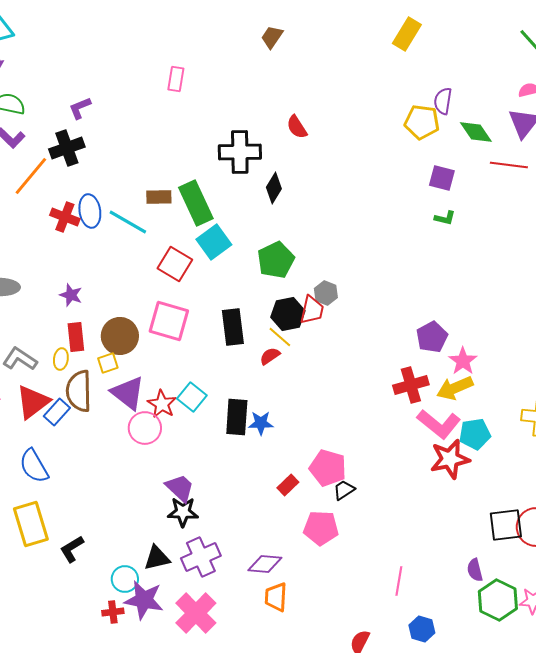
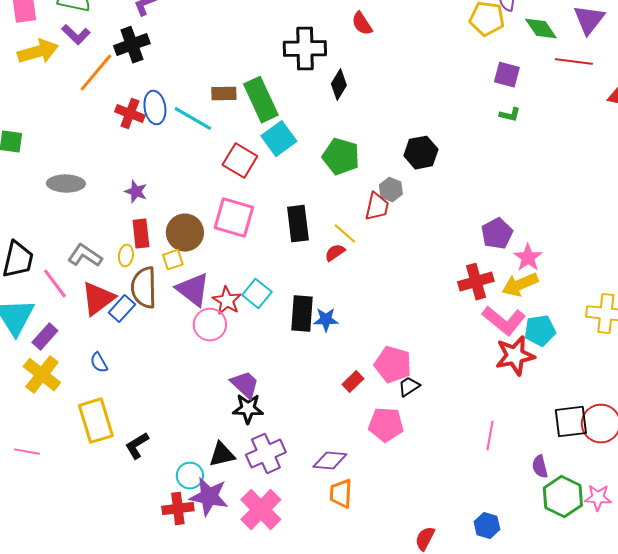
green pentagon: (276, 260) -> (341, 157), turned -30
black hexagon: (288, 314) -> (421, 153), moved
blue semicircle: (34, 466) -> (99, 363), size x0.6
pink line: (399, 581) -> (490, 436), moved
red cross: (113, 612) -> (178, 509), size x1.4

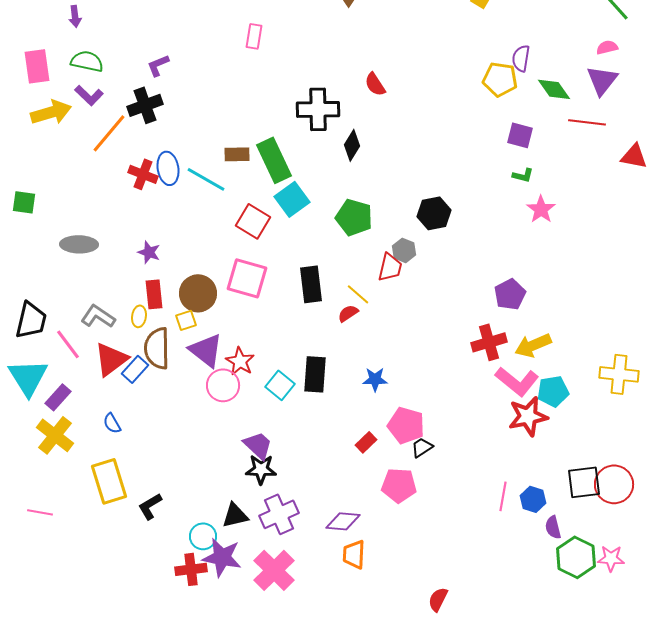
pink star: (528, 258) -> (541, 209), moved
cyan square: (257, 294) -> (280, 385), moved
blue star: (326, 320) -> (375, 379), moved
blue hexagon: (487, 526) -> (533, 499), moved

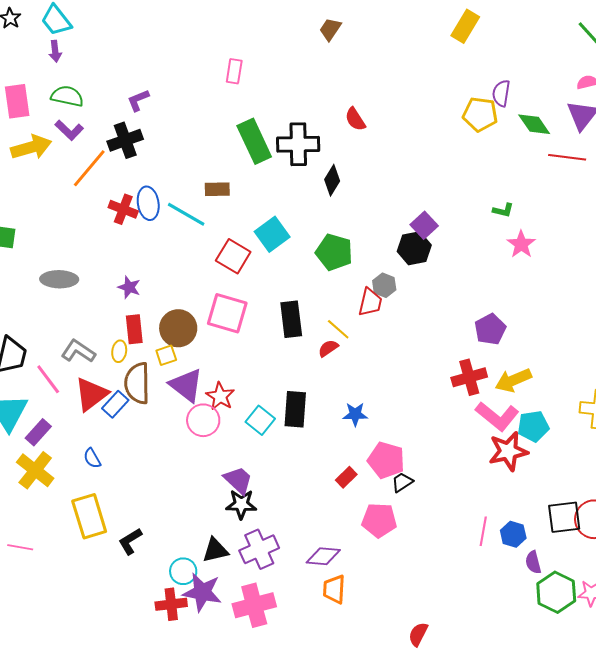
purple square: (520, 135) -> (424, 225), moved, turned 32
green rectangle: (274, 160) -> (254, 141), moved
pink cross: (274, 570) -> (254, 605), turned 30

